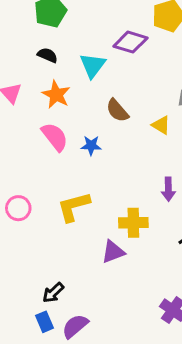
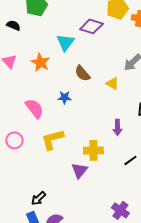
black semicircle: (47, 55) -> (13, 25), moved
pink semicircle: (55, 137) -> (34, 108), moved
purple triangle: (113, 252) -> (79, 170), turned -30

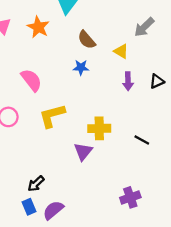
blue star: (64, 97) -> (81, 67), moved
purple arrow: (117, 127) -> (128, 81), moved
black line: (130, 160) -> (142, 140), turned 64
purple cross: (120, 210) -> (130, 197), turned 36

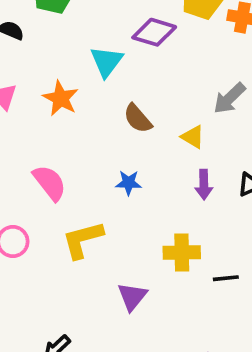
blue star: (81, 67) -> (129, 183), moved
yellow cross: (99, 128) -> (182, 253), moved
black line: (142, 140) -> (226, 278), turned -35

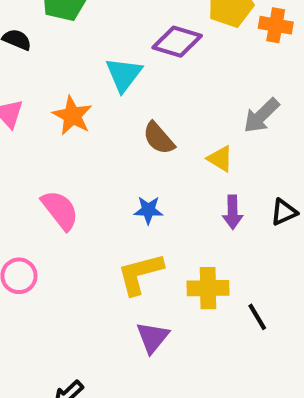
yellow L-shape: (83, 240) -> (140, 274), moved
black line: (226, 278) -> (257, 317), turned 65

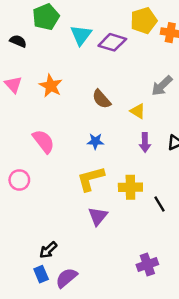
cyan triangle: (124, 75) -> (81, 35), moved

